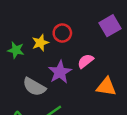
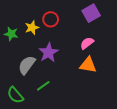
pink semicircle: (86, 61) -> (87, 43), moved
gray semicircle: (34, 87) -> (27, 65), turned 96

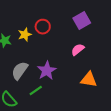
purple star: (49, 53) -> (47, 71), moved
orange triangle: (88, 65) -> (89, 80), moved

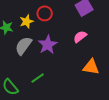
gray semicircle: (20, 71) -> (23, 46), moved
purple star: (47, 71) -> (48, 45), moved

